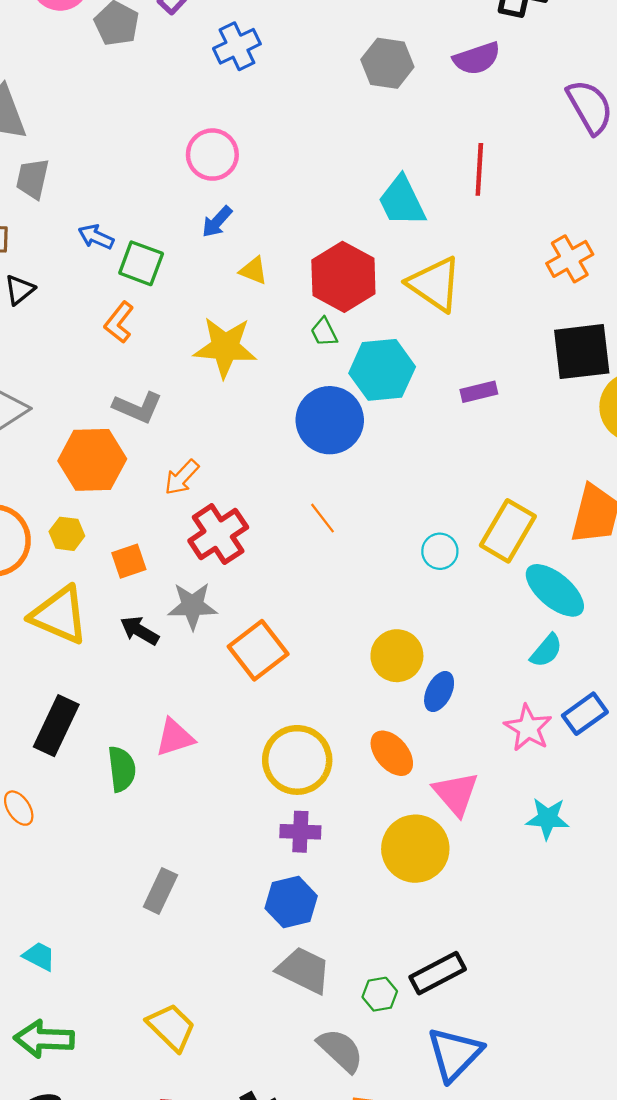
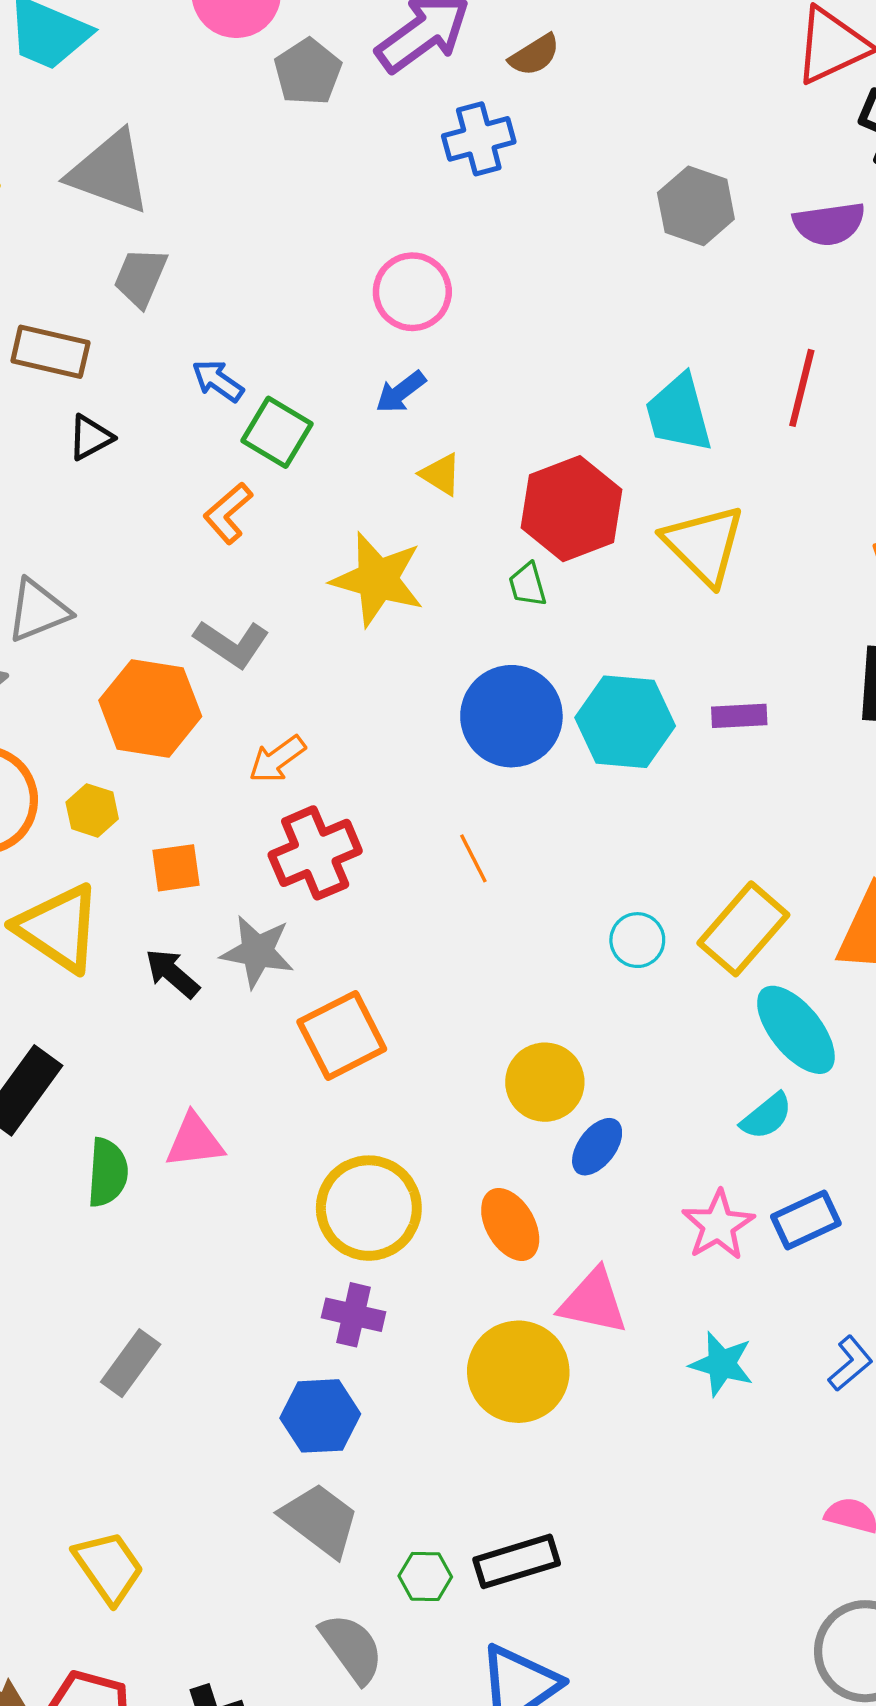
cyan hexagon: (382, 370) -> (625, 722), moved
pink triangle: (456, 793) -> (593, 1302), turned -48

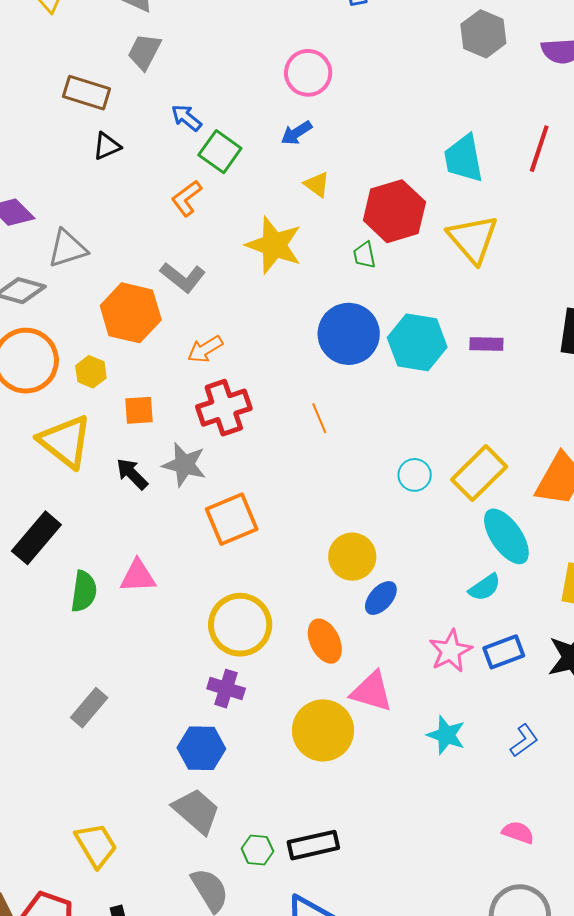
yellow trapezoid: (109, 1567) -> (96, 845), moved

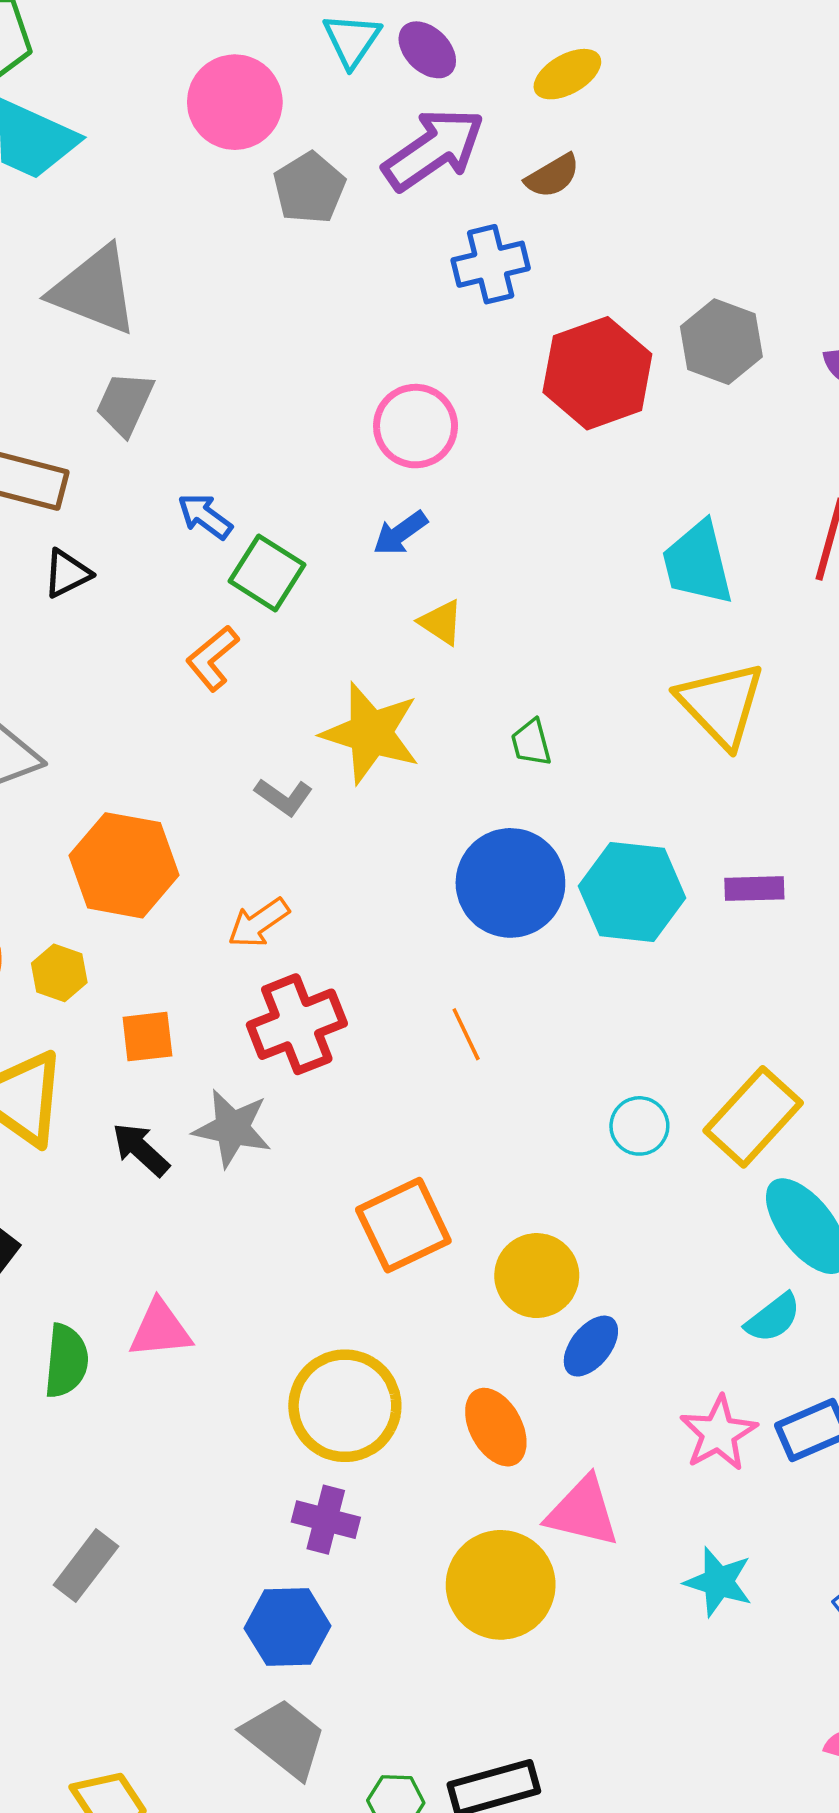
red hexagon: (394, 211) -> (597, 373), moved
gray L-shape: (183, 277) -> (284, 797), moved, size x0.7
orange square: (232, 519) -> (403, 1225), moved

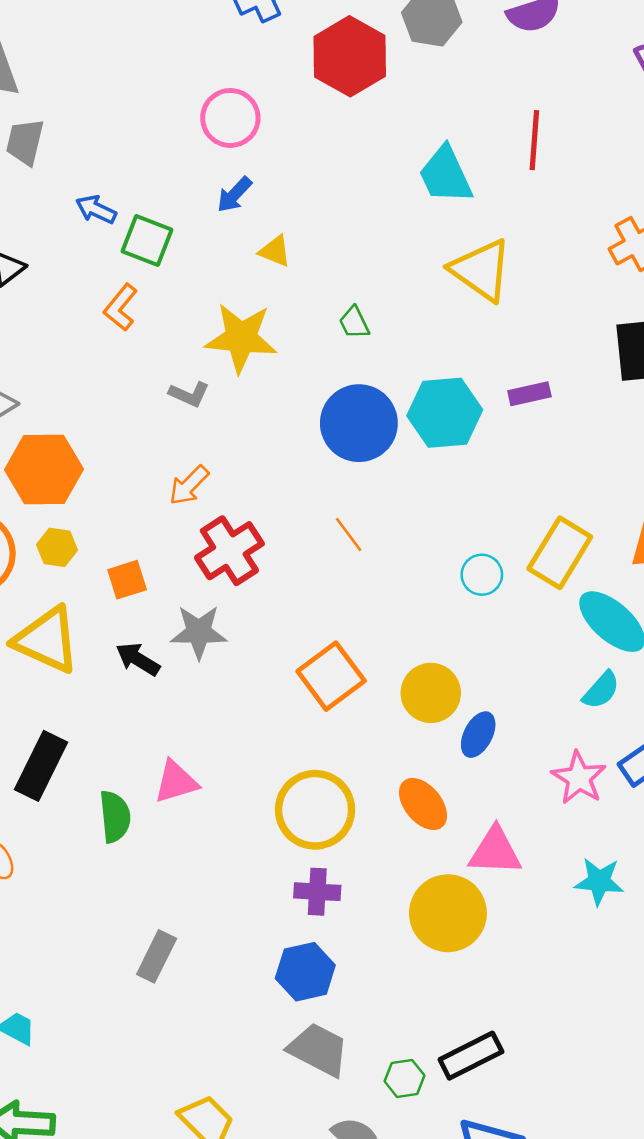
orange hexagon: (124, 865) -> (44, 470), moved

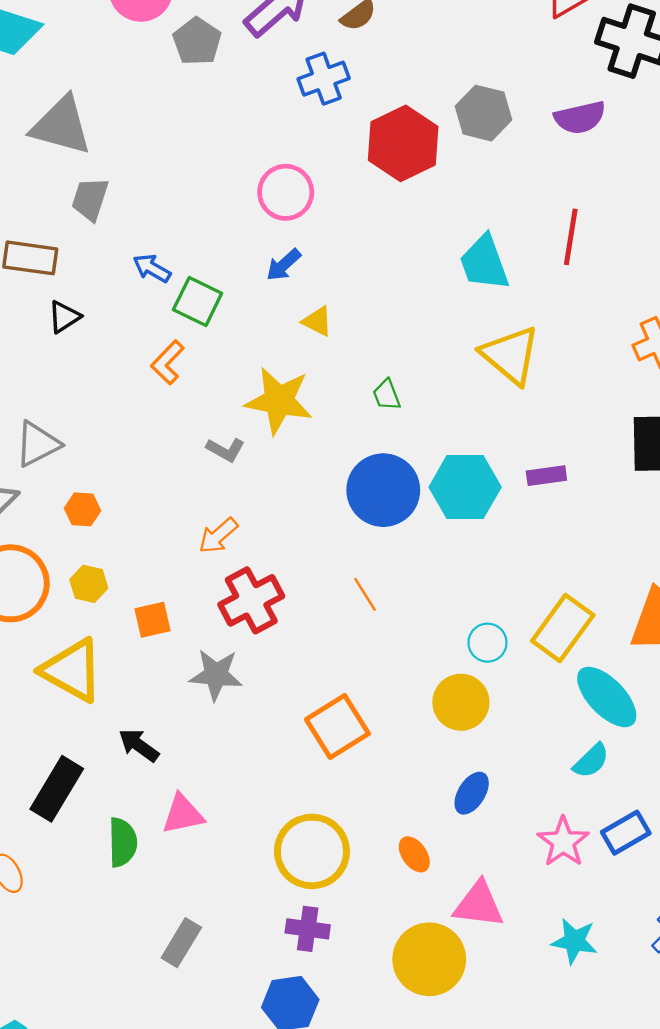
orange hexagon: (44, 470) -> (83, 509), size x0.5
black arrow: (138, 659) -> (139, 745), moved
yellow circle: (431, 693) -> (461, 702), moved
orange ellipse: (423, 804) -> (414, 854), size x0.7
gray rectangle: (157, 956) -> (181, 943), moved

